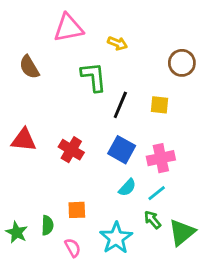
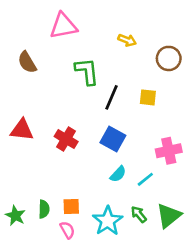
yellow arrow: (117, 43) -> (127, 40), moved
pink cross: (161, 158) -> (169, 151), moved
orange square: (77, 210) -> (71, 207), moved
green arrow: (152, 220) -> (139, 214), moved

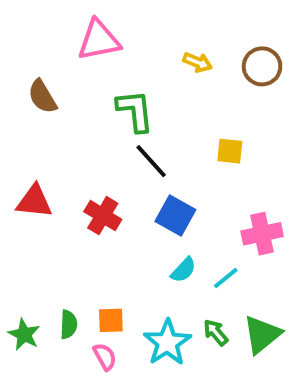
brown circle: (169, 58) -> (262, 66), moved
black line: (112, 97) -> (151, 161), moved, turned -65

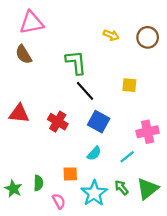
pink triangle: (99, 40) -> (32, 23), moved
cyan semicircle: (183, 270) -> (94, 153), moved
orange square: (111, 320) -> (70, 174), moved

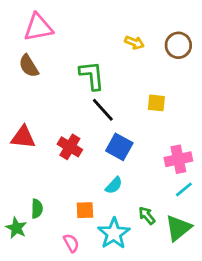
cyan line: (127, 157) -> (184, 189), moved
green semicircle: (38, 183) -> (37, 209), moved
green arrow: (121, 188) -> (147, 216), moved

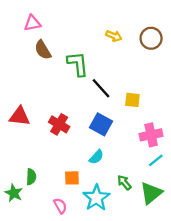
pink triangle: (38, 27) -> (32, 23), size x0.7
brown semicircle: (29, 66) -> (43, 50), moved
yellow square: (156, 103) -> (132, 100), moved
black line: (103, 110) -> (101, 88), moved

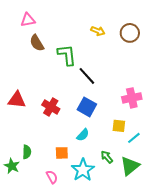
yellow square: (132, 100) -> (119, 126), moved
pink cross: (151, 135) -> (132, 98), moved

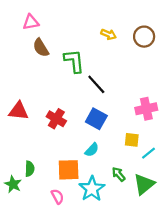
orange square: (62, 153) -> (69, 170), size x1.5

